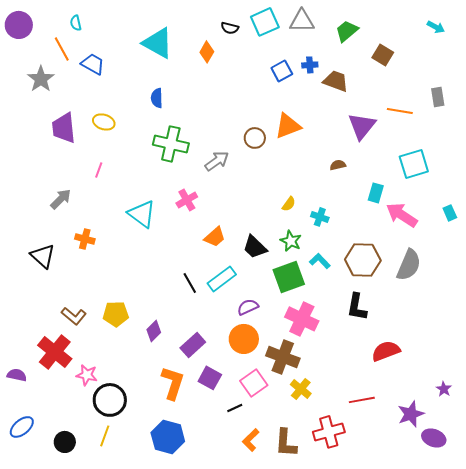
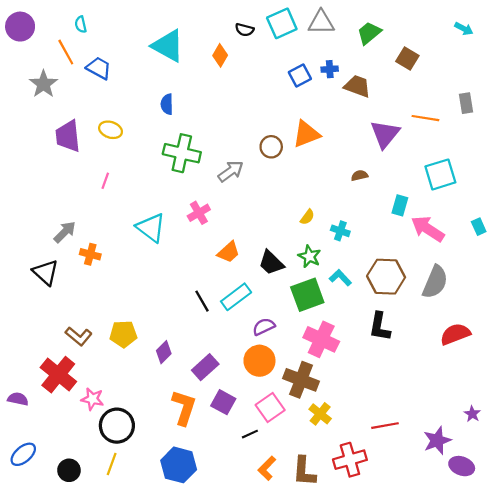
gray arrow: (61, 199) -> (65, 232), moved
red semicircle: (386, 351) -> (455, 334), moved

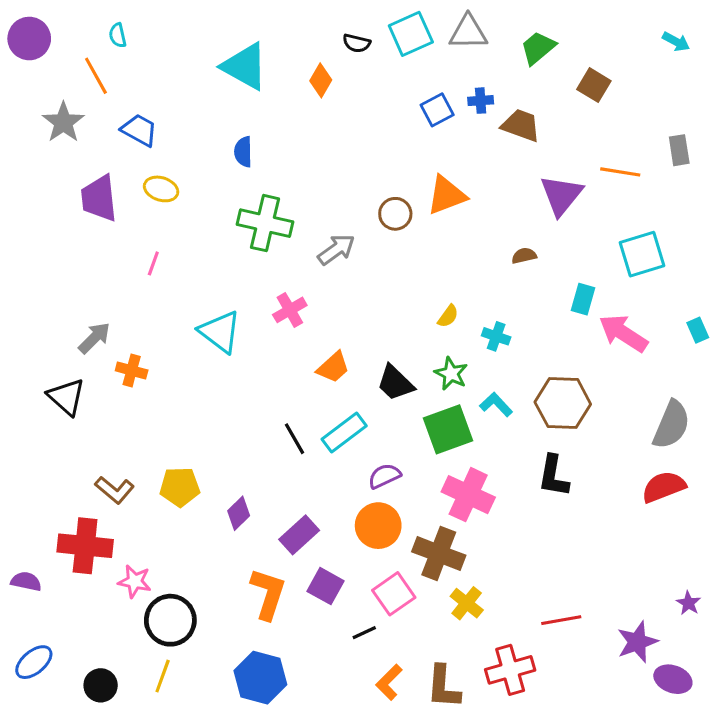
blue trapezoid: (99, 68) -> (139, 130), moved
gray semicircle: (435, 282) -> (671, 425), moved
red cross: (58, 375) -> (85, 546), turned -33

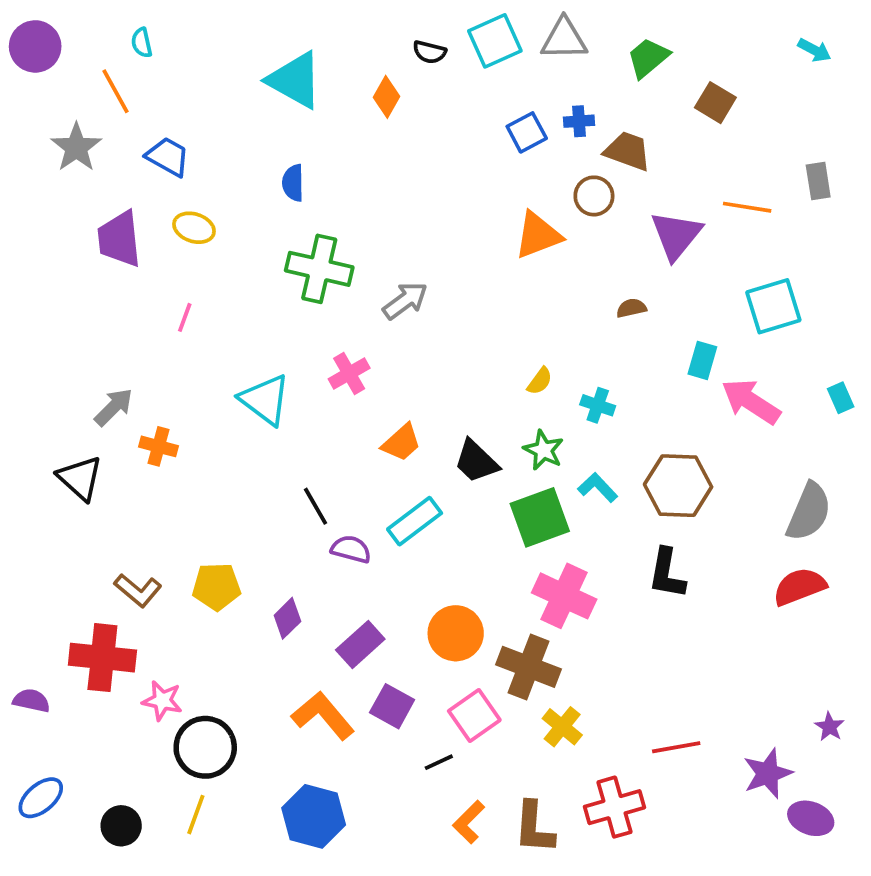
brown circle: (395, 214) -> (594, 196), moved
black line: (294, 439) -> (315, 506), moved
purple semicircle: (384, 476) -> (351, 549), moved, turned 40
orange L-shape: (268, 594) -> (323, 716), turned -58

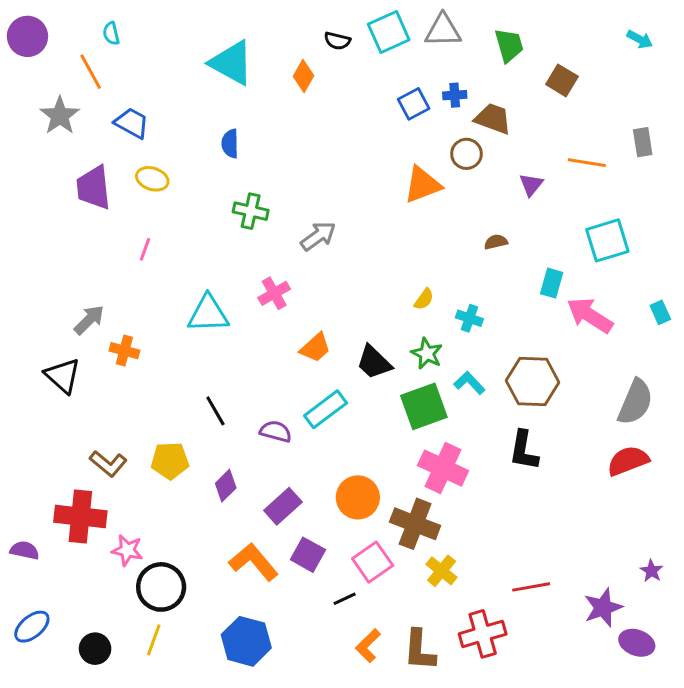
green trapezoid: (648, 58) -> (509, 45), turned 114
purple triangle: (676, 235) -> (531, 185), size x0.6
green cross: (319, 269) -> (251, 211), size x0.7
cyan triangle: (265, 400) -> (208, 314), turned -39
black line: (315, 506) -> (215, 411), moved

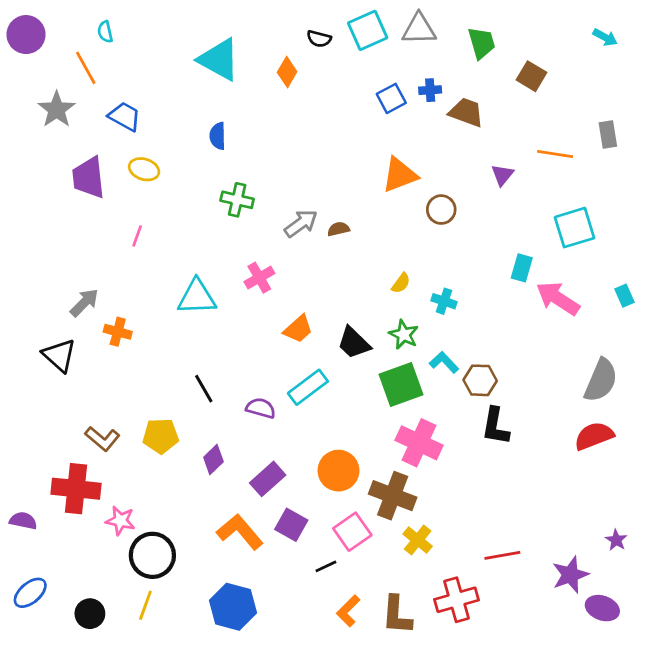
brown circle: (466, 154) -> (441, 210), moved
brown semicircle: (496, 242) -> (338, 229), moved
brown hexagon: (533, 381) -> (480, 380), moved, size x0.7

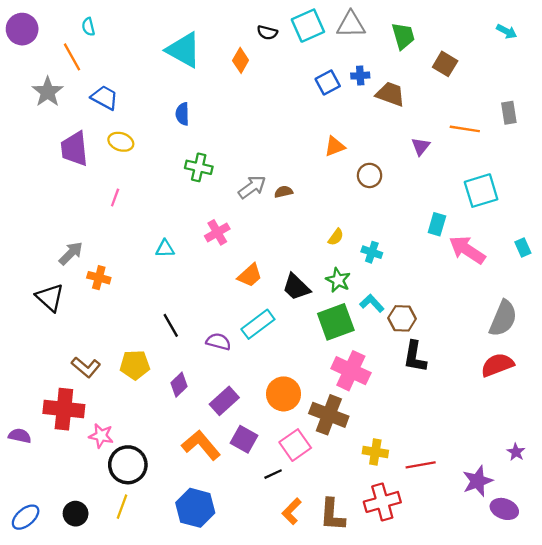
orange triangle: (400, 175) -> (335, 146), size x0.7
cyan triangle: (197, 297) -> (165, 249), size x0.6
yellow cross: (418, 540) -> (375, 452), moved, turned -30
blue ellipse: (30, 593) -> (26, 517), moved

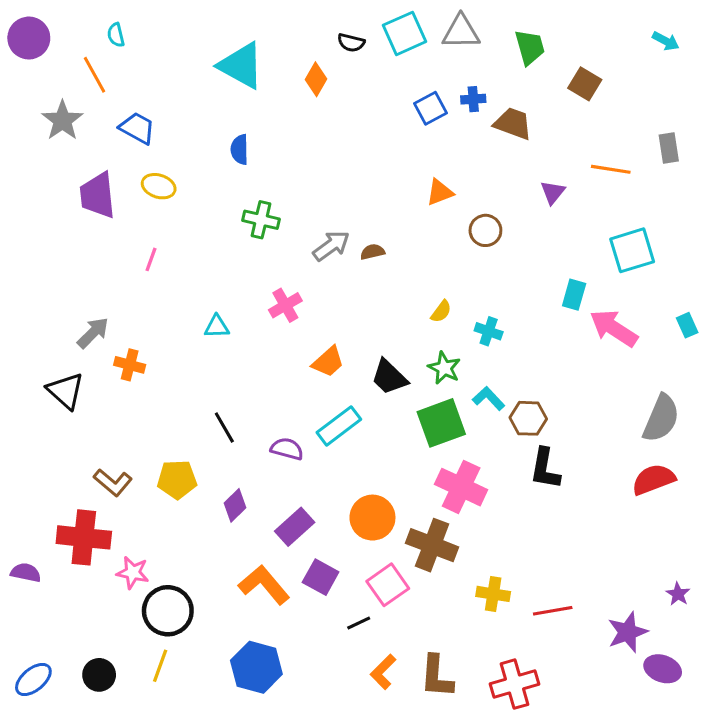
red cross: (382, 502) -> (515, 684), moved

